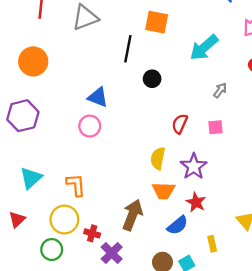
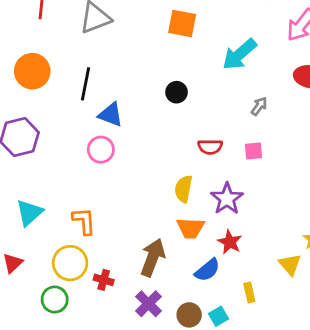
black line: (128, 49) -> (85, 84), moved
red semicircle: (180, 124) -> (210, 147), turned -114
purple cross: (112, 253) -> (148, 304), moved

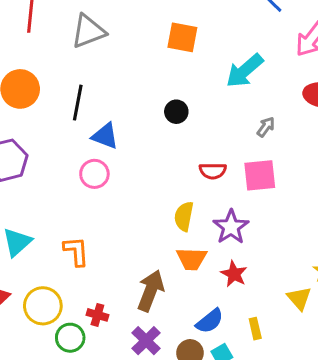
pink square: (254, 151) -> (260, 175), size x1.6
yellow circle: (70, 263) -> (43, 306), moved
blue semicircle: (207, 270) -> (210, 321), moved
green circle: (55, 299) -> (70, 338), moved

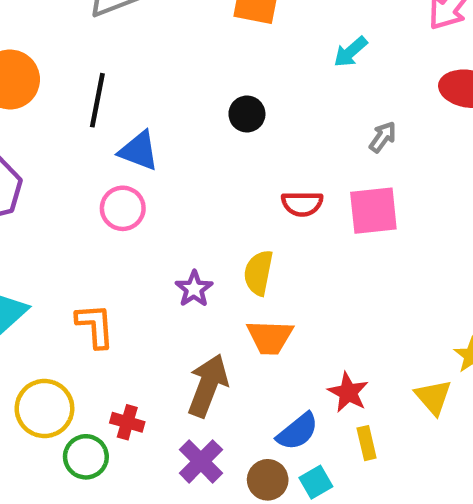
cyan arrow: (245, 71) -> (350, 52), size x0.6
purple star: (231, 227) -> (194, 289), moved, size x0.7
red star: (234, 274) -> (348, 392), moved

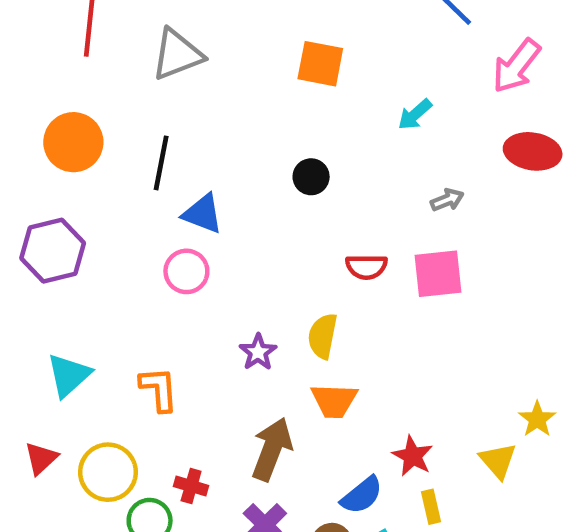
gray arrow: (383, 137) -> (447, 200), turned 32

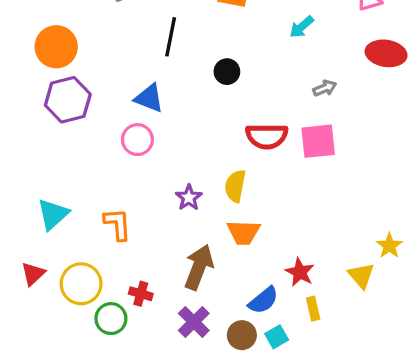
black line: (161, 163) -> (171, 37), moved
purple hexagon: (53, 251) -> (68, 100), moved
red semicircle: (366, 267) -> (267, 136), size x1.4

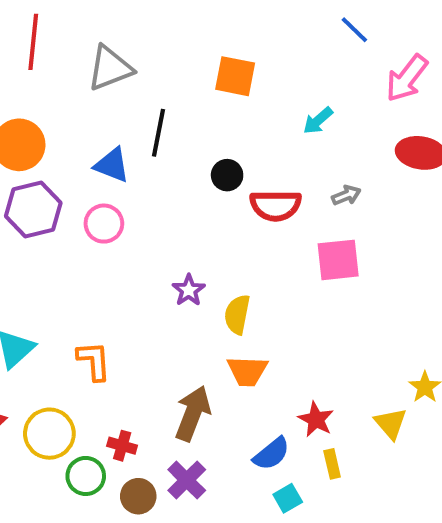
blue triangle: (149, 98) -> (112, 165), moved
red semicircle: (267, 136) -> (276, 205), moved
pink circle: (137, 140) -> (104, 224), moved
purple star: (189, 198) -> (189, 290), moved
brown circle: (242, 335) -> (138, 496), moved

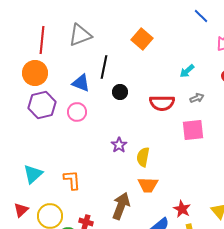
red line: (33, 42) -> (42, 40), moved
orange square: (235, 76) -> (142, 39), turned 30
cyan arrow: (318, 121) -> (187, 71), moved
black circle: (227, 175) -> (120, 92), moved

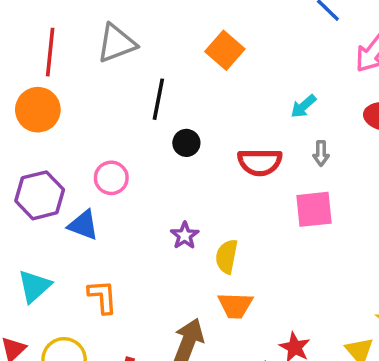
blue triangle: (81, 83) -> (83, 225), moved
gray arrow: (197, 98) -> (321, 153), turned 112
purple hexagon: (42, 105) -> (40, 195), moved

